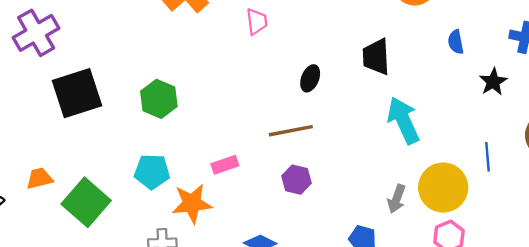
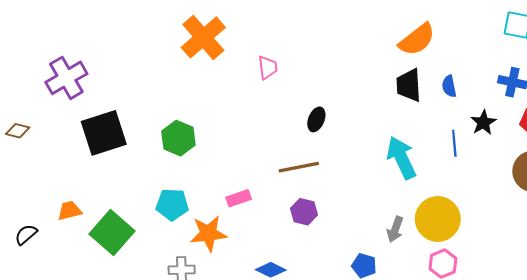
black trapezoid: (376, 57) -> (409, 85), moved
blue line: (488, 157) -> (454, 143), moved

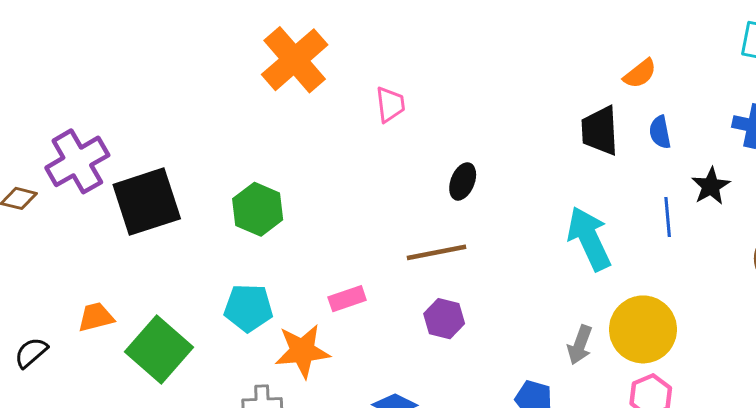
orange semicircle: (417, 40) -> (640, 74), moved, size x0.6
purple cross: (66, 78) -> (77, 161), moved

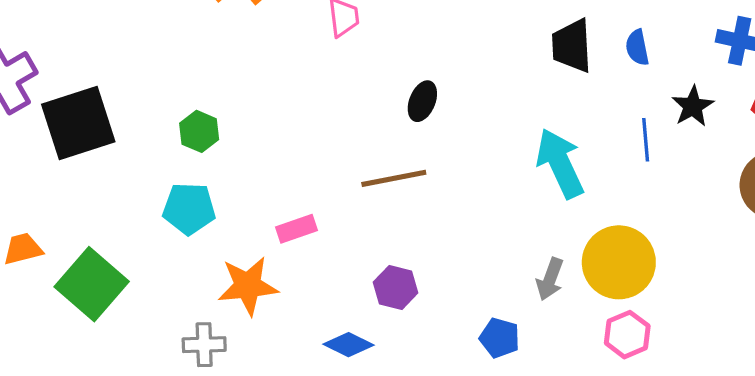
green hexagon: (258, 209) -> (199, 131), size x0.7
cyan pentagon: (248, 308) -> (189, 209), moved
purple hexagon: (444, 319) -> (396, 288), moved

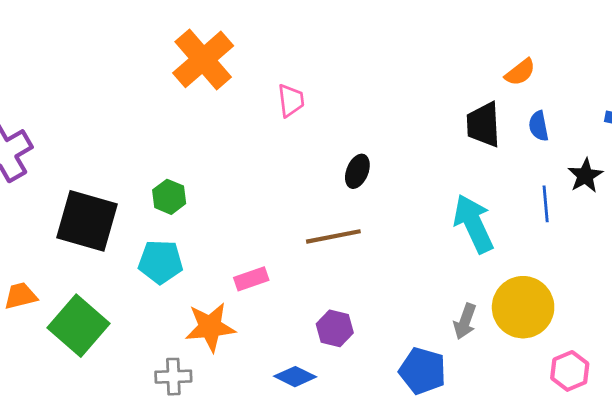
black square: (78, 123) -> (87, 221), moved, turned 34
pink hexagon: (627, 335) -> (570, 371), moved
blue pentagon: (500, 338) -> (423, 371), size x1.4

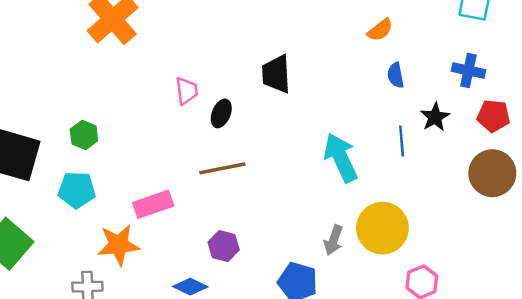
pink trapezoid: (291, 101) -> (187, 91), moved
black trapezoid: (483, 125) -> (276, 74), moved
black ellipse: (357, 171) -> (221, 113), moved
pink rectangle: (251, 279) -> (153, 204), size x1.4

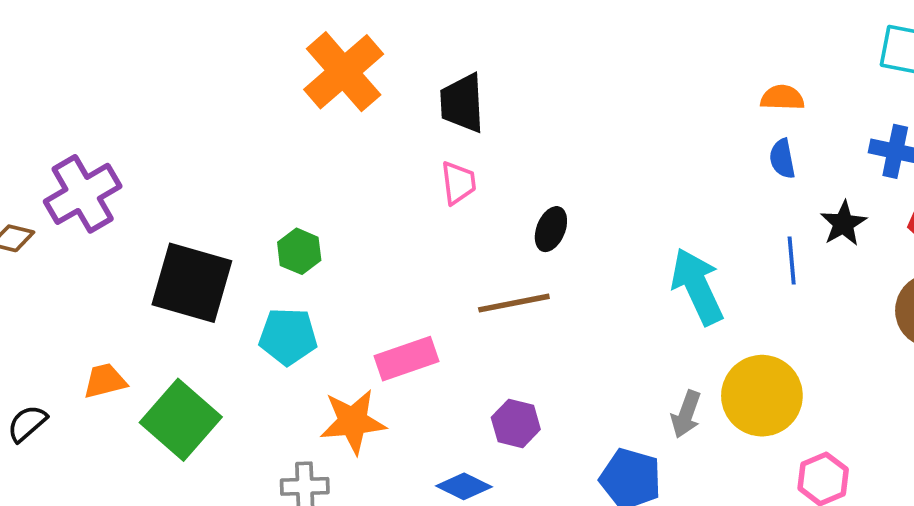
orange semicircle: (380, 30) -> (782, 98), moved, turned -140
black trapezoid: (276, 74) -> (462, 103), moved
black ellipse: (221, 113) -> (551, 229), moved

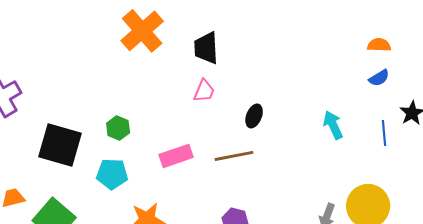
blue semicircle: (782, 159) -> (379, 78), turned -110
pink trapezoid: (458, 183) -> (204, 91), turned 30
cyan arrow: (697, 286) -> (333, 125), moved, size x0.7
pink rectangle: (407, 359) -> (176, 156), moved

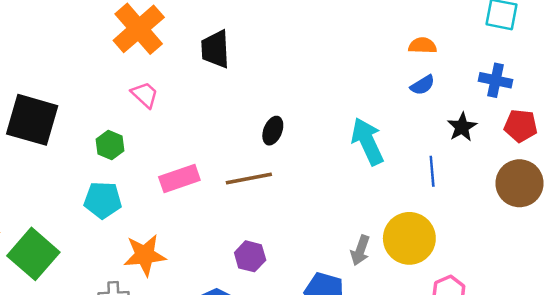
pink trapezoid: (204, 91) -> (145, 95), moved, turned -70
cyan arrow: (333, 125) -> (367, 141), size x1.4
blue line: (384, 133) -> (432, 171), moved
black square: (60, 145) -> (32, 120), moved

